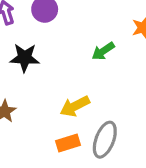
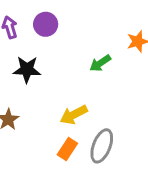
orange rectangle: (68, 143) -> (67, 149), turned -40

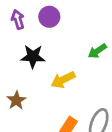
yellow arrow: (74, 115) -> (63, 80), moved

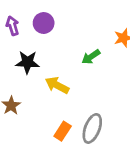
yellow arrow: (63, 80) -> (57, 85), turned 55

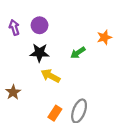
black star: (27, 62) -> (40, 53), moved

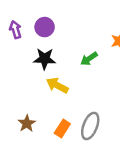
brown star: (13, 92) -> (27, 123), moved

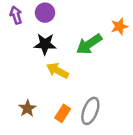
green arrow: (89, 59) -> (89, 44), size x1.5

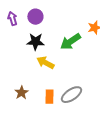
gray ellipse: (90, 111) -> (71, 95), turned 35
orange rectangle: (63, 113) -> (49, 97), turned -32

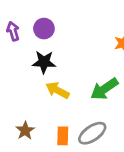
green arrow: (70, 42) -> (104, 89), moved

